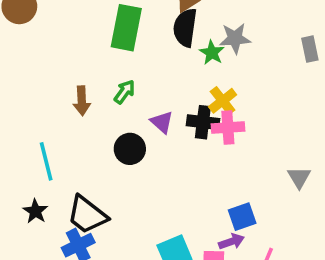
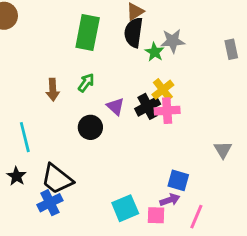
black cross: (203, 122) -> (148, 106), turned -35
blue square: (242, 217) -> (178, 180), turned 35

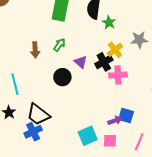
gray star: (173, 41) -> (139, 40), moved
pink cross: (167, 111) -> (118, 75), moved
purple arrow: (170, 200) -> (115, 121), moved

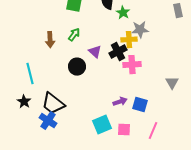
gray star: (139, 40) -> (140, 30), moved
yellow cross: (115, 50) -> (129, 40), turned 35
purple arrow: (115, 121) -> (120, 102), moved
blue cross: (33, 132) -> (48, 121), turned -30

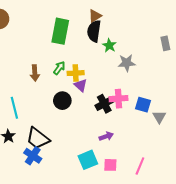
yellow cross: (129, 40) -> (76, 73), moved
black cross: (118, 52) -> (104, 104), moved
blue square: (140, 105) -> (143, 105), moved

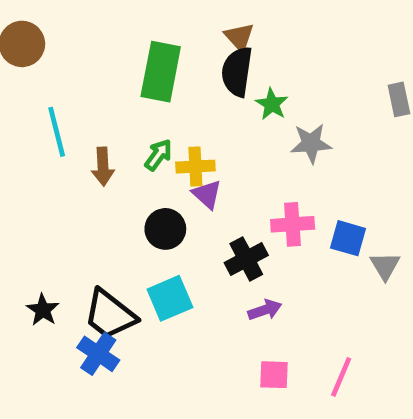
brown triangle: (95, 16) -> (239, 37), turned -40
black cross: (104, 104) -> (246, 259), moved
cyan line: (14, 108) -> (57, 132), moved
cyan square: (88, 160) -> (170, 298), moved

